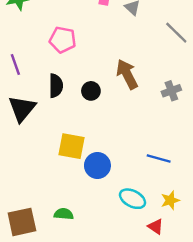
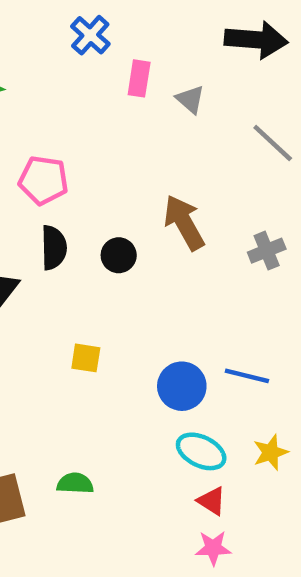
pink pentagon: (63, 40) -> (43, 180), moved
yellow square: (71, 146) -> (86, 358), size x0.6
blue circle: (97, 166) -> (182, 386), moved
red triangle: (156, 227) -> (212, 501), moved

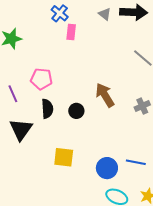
pink rectangle: (139, 78) -> (71, 32), moved
gray triangle: (190, 99) -> (105, 14), moved
yellow square: (86, 358) -> (64, 157), size x1.5

